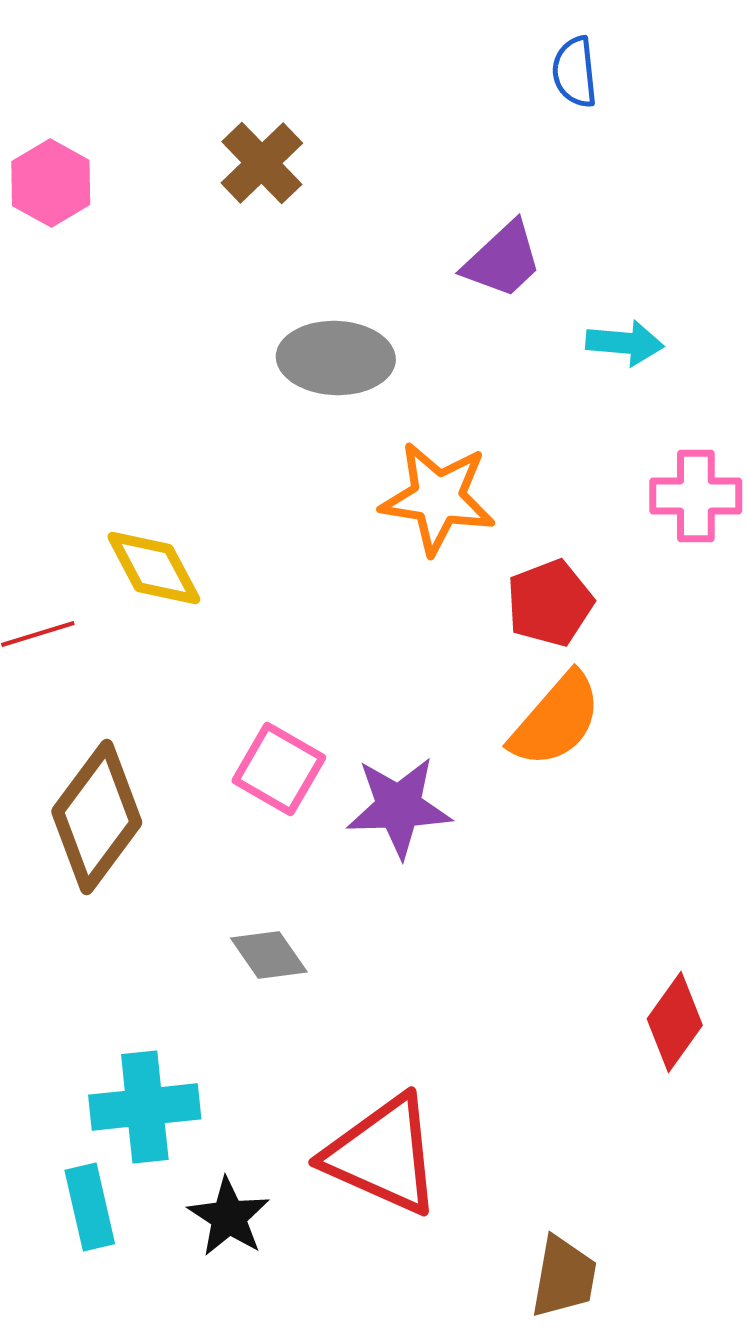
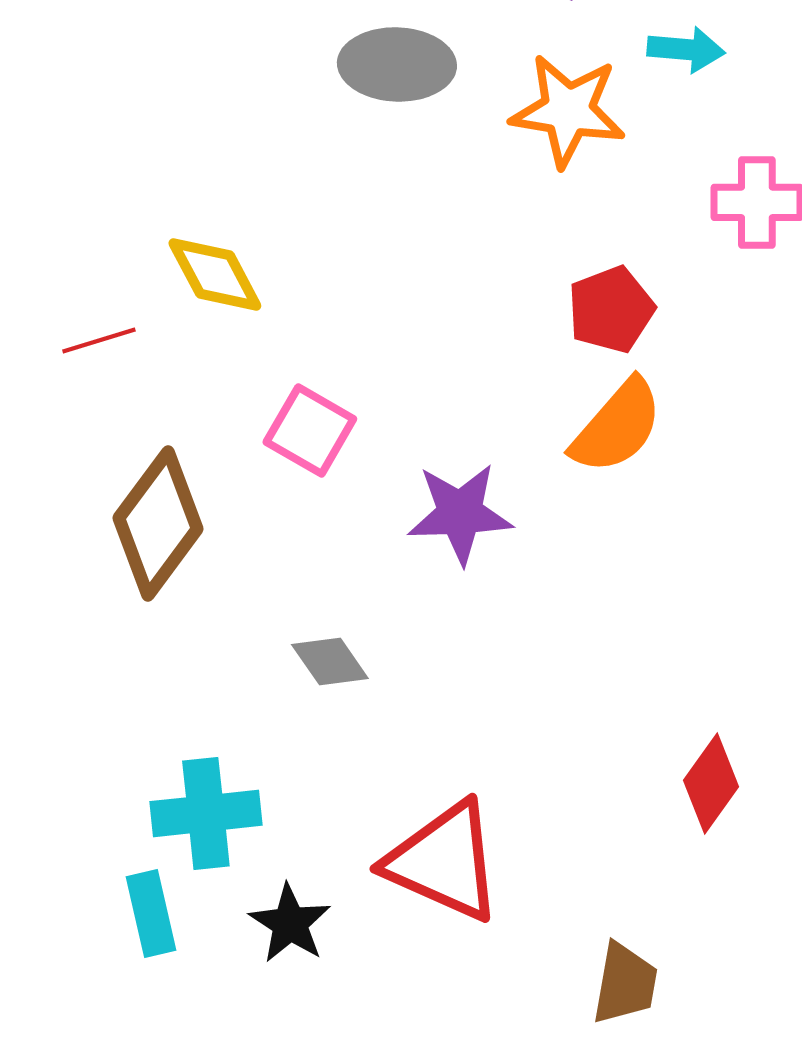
orange star: (438, 498) -> (568, 110), moved
pink square: (279, 769) -> (310, 430), moved
red diamond: (675, 1022) -> (711, 783), moved

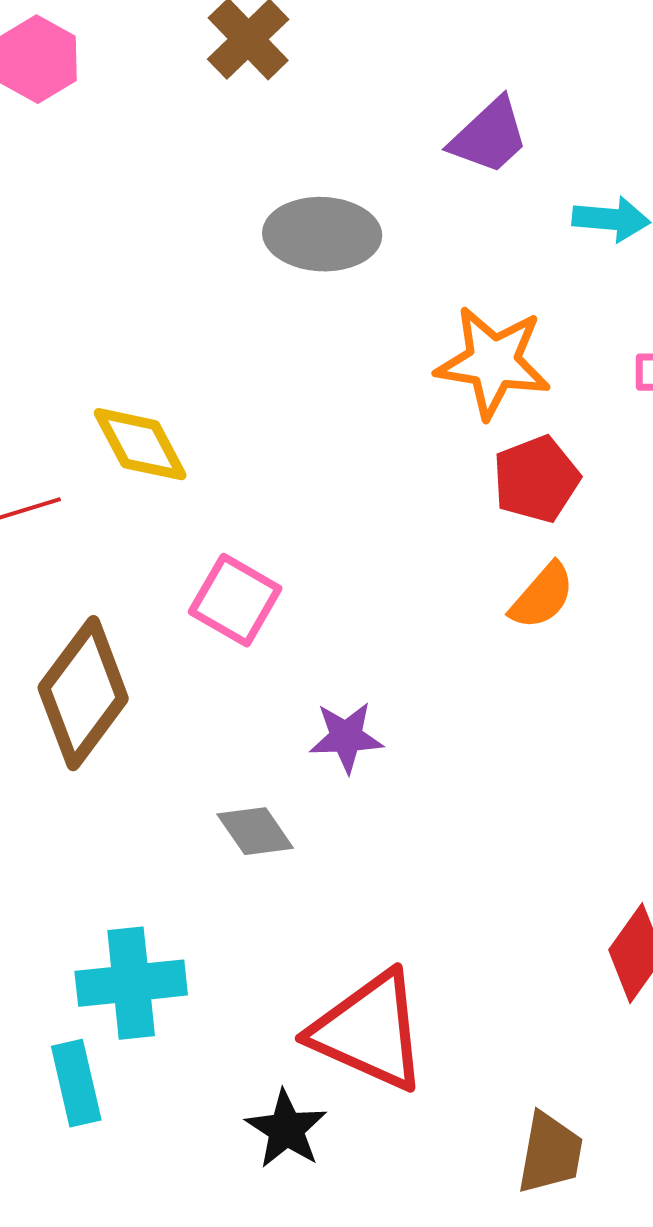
orange star: (568, 110) -> (493, 362), moved
orange semicircle: (617, 426) -> (542, 596), size x0.7
purple star: (460, 513) -> (346, 737), moved, size x0.7
black star: (290, 923) -> (286, 1129), moved

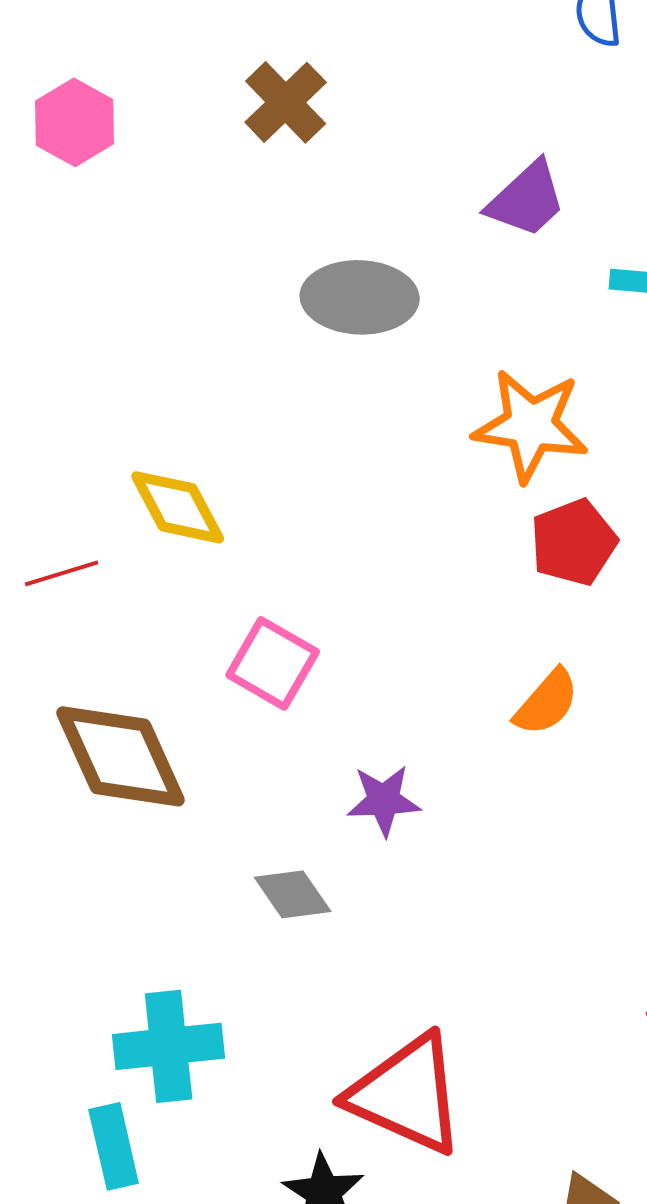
orange semicircle: (542, 596) -> (547, 702), moved
brown diamond: (83, 693) -> (121, 756), turned -61

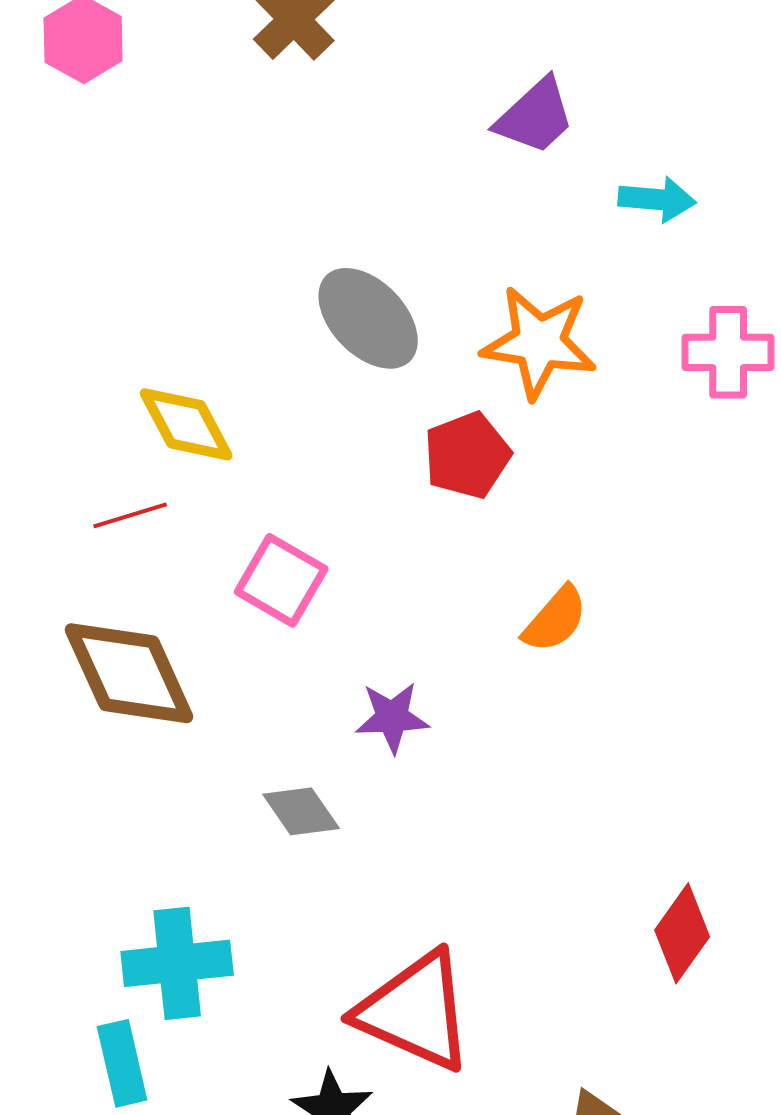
gray ellipse: (360, 297) -> (368, 318), moved, turned 44
red pentagon: (574, 542) -> (467, 455), moved
red line: (62, 573) -> (130, 515), moved

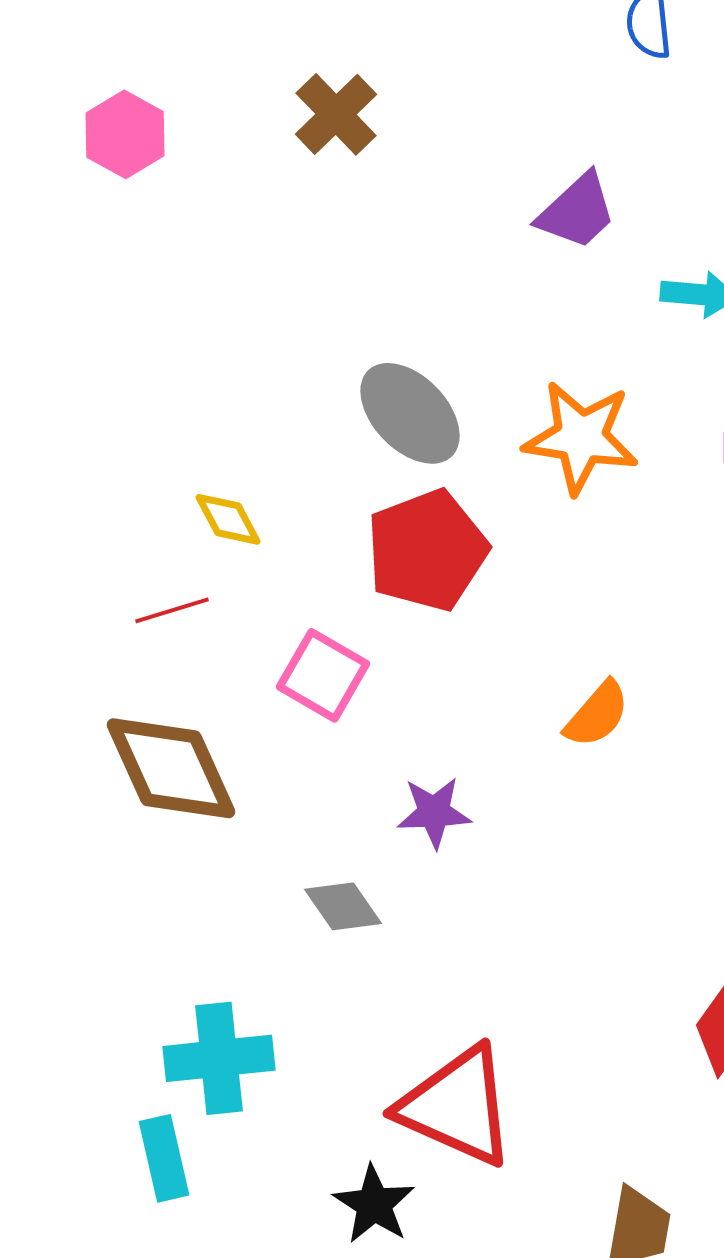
yellow diamond: (186, 424) -> (228, 519), size x0.7
red pentagon: (467, 455) -> (427, 550), moved, size x1.4

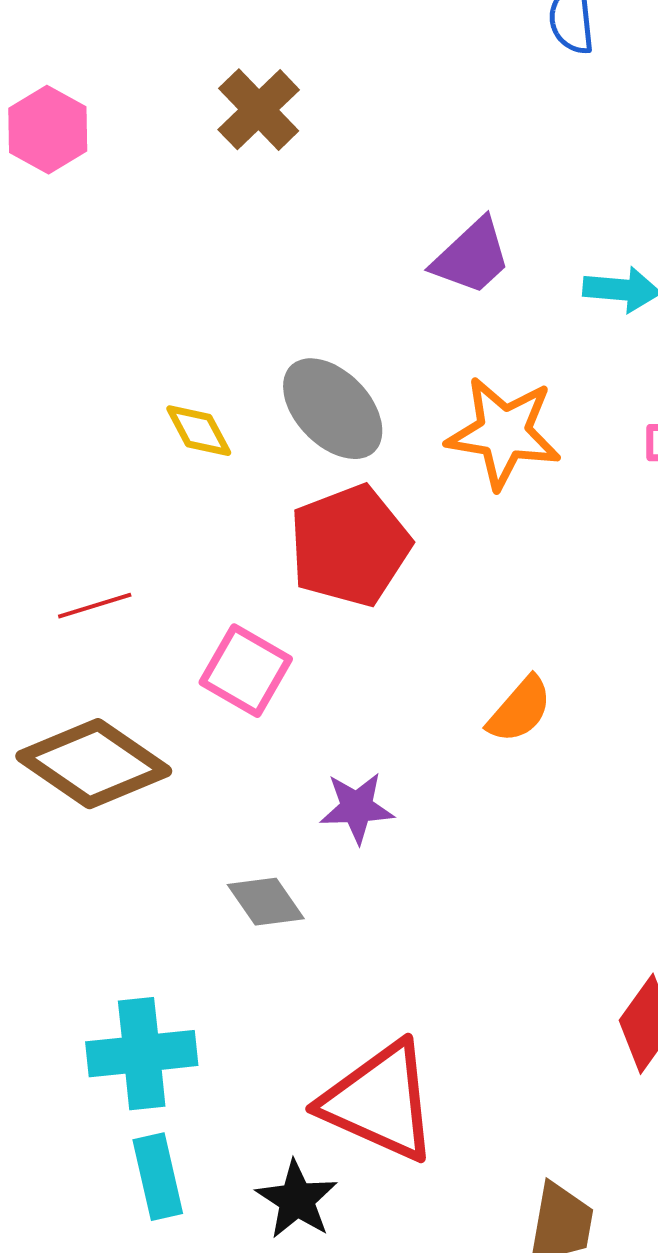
purple trapezoid: (577, 211) -> (472, 257), moved
yellow diamond: (228, 519) -> (199, 431), moved
brown diamond: (171, 768) -> (94, 764), turned -31
cyan rectangle: (164, 1158) -> (158, 1177), moved

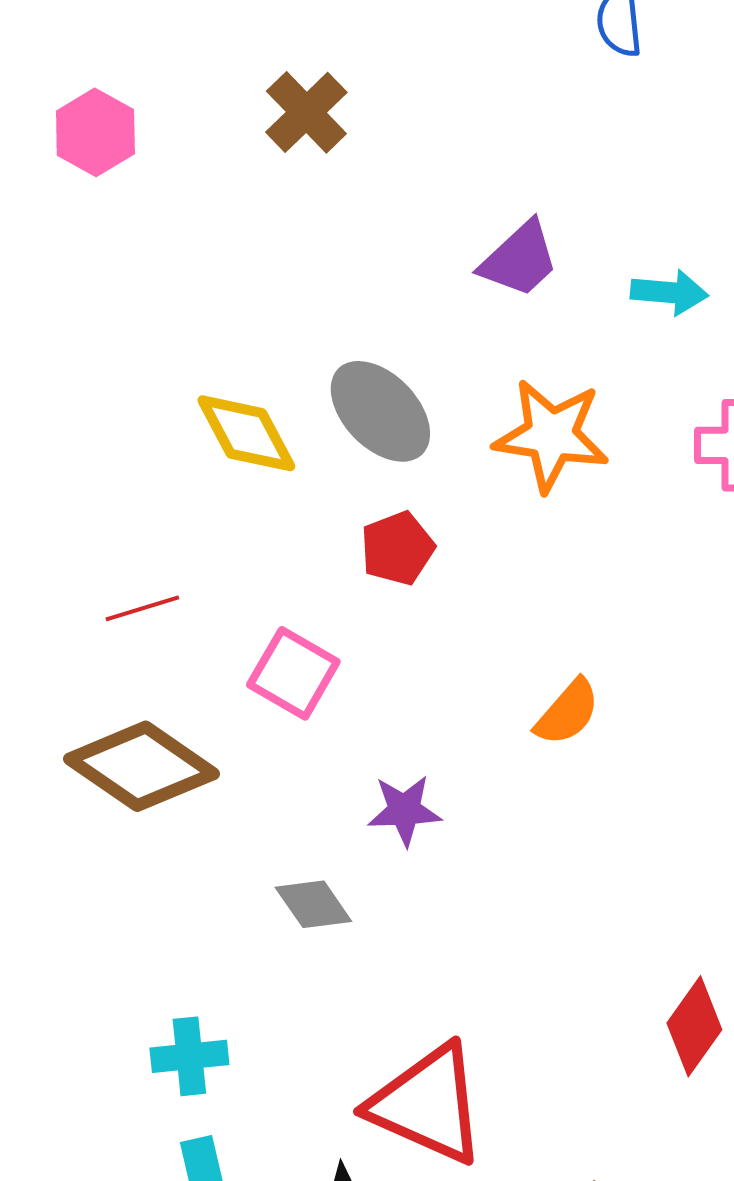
yellow diamond: (199, 431) -> (246, 433), size x1.5
red pentagon: (350, 546) -> (397, 548), size x0.6
cyan cross: (142, 1054) -> (189, 1056), size x0.7

